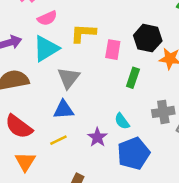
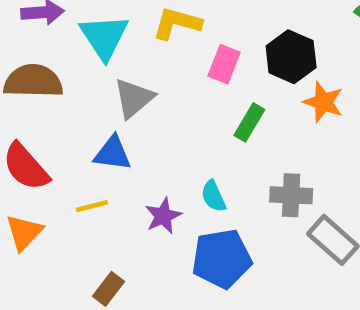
cyan triangle: (46, 49) -> (104, 37), turned -44

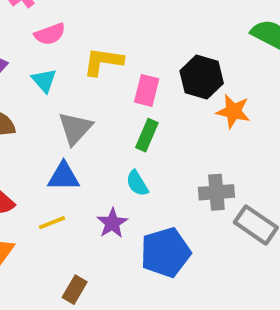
cyan triangle: (104, 37) -> (44, 80), size x0.6
green rectangle: (249, 122) -> (147, 135), moved
cyan semicircle: (213, 196) -> (137, 183), moved

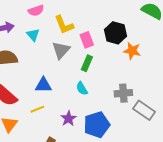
yellow L-shape: (103, 61) -> (64, 25), turned -120
pink rectangle: (147, 90) -> (87, 40), turned -35
gray triangle: (75, 128) -> (61, 50), moved
purple star: (112, 223) -> (69, 119), moved

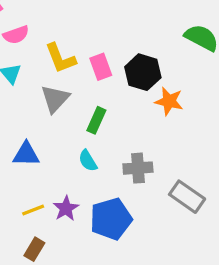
pink rectangle: (87, 40) -> (101, 67), moved
gray cross: (123, 93) -> (138, 168), moved
yellow line: (37, 109) -> (33, 210), moved

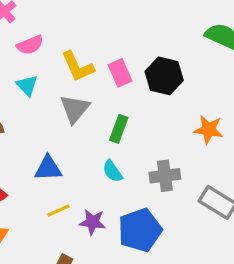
orange star: (169, 101) -> (209, 130), moved
purple star: (66, 208) -> (93, 222), turned -30
yellow line: (33, 210) -> (59, 211), moved

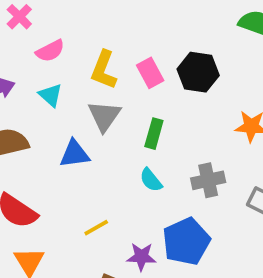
yellow L-shape: (78, 66) -> (104, 70), turned 51
blue triangle: (48, 168) -> (75, 154), moved
purple star: (93, 222) -> (141, 257), moved

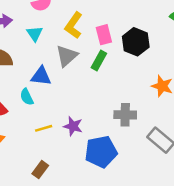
green rectangle: (154, 134) -> (99, 61), moved
cyan semicircle: (151, 180) -> (27, 97), moved
purple star: (141, 257) -> (73, 126), moved

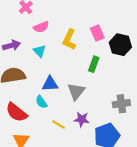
pink rectangle: (104, 35) -> (97, 33), moved
gray triangle: (67, 56) -> (76, 91), moved
yellow line: (44, 128) -> (59, 125), turned 56

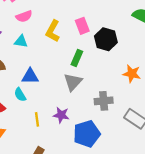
cyan triangle: (40, 51) -> (21, 41), turned -40
gray triangle: (76, 91) -> (73, 82), moved
yellow line: (59, 125) -> (37, 119), turned 48

